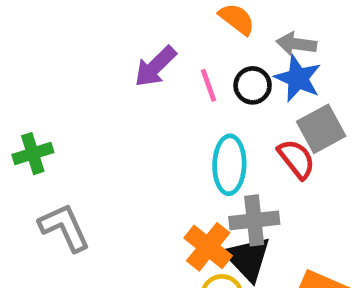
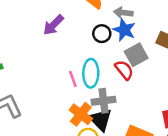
pink line: (208, 85) -> (73, 79), moved

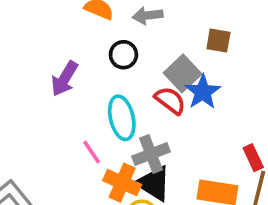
purple arrow: (53, 25) -> (65, 79), moved
blue star: (124, 30) -> (203, 92), moved, turned 30
pink line: (73, 79) -> (92, 152), moved

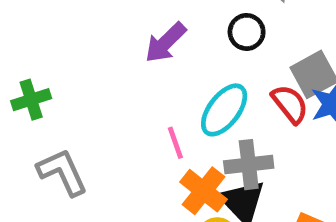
cyan ellipse: (122, 118) -> (224, 110), turned 36

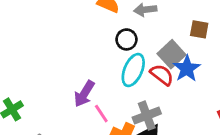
purple arrow: (166, 43) -> (84, 94), moved
cyan ellipse: (224, 110) -> (133, 70), moved

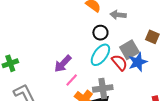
pink line: (101, 114) -> (72, 80), turned 64

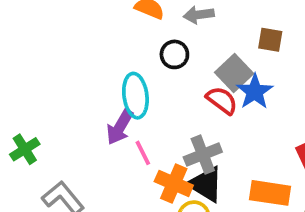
cyan ellipse: (100, 55) -> (135, 96), moved, turned -30
pink line: (72, 80) -> (143, 153), turned -56

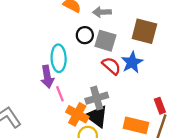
brown square: (270, 40) -> (144, 31), size x1.6
gray square: (234, 73) -> (105, 41), moved, turned -35
purple arrow: (120, 127) -> (47, 77), turned -45

